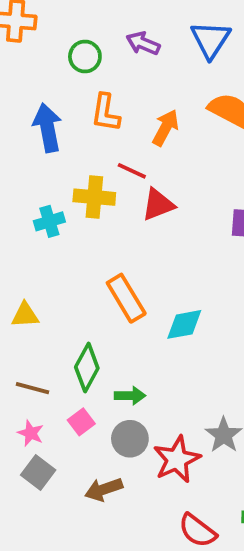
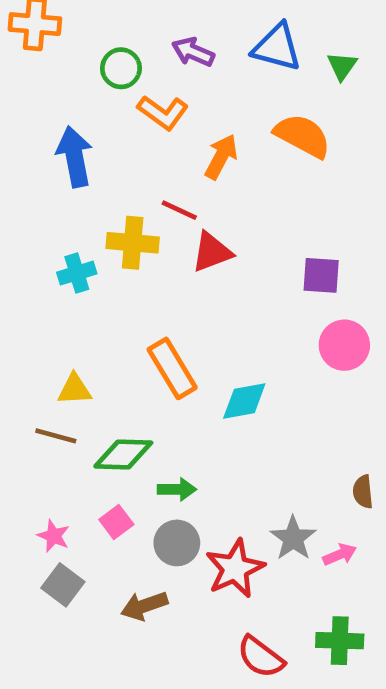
blue triangle: (210, 40) -> (277, 47), turned -48
orange L-shape: (106, 113) -> (163, 112), moved, turned -63
yellow triangle: (25, 315) -> (74, 389), moved
green diamond: (87, 368) -> (123, 455), turned 63
brown line: (32, 388) -> (56, 436), moved

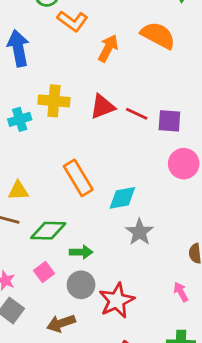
red line: (179, 210) -> (137, 114), moved
gray star: (293, 538) -> (139, 232), moved
pink arrow: (340, 555) -> (181, 292), turned -96

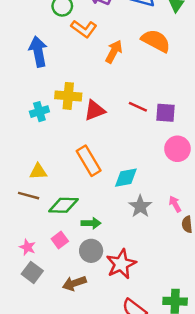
red triangle: (102, 107) -> (95, 110), moved
pink arrow: (181, 292) -> (175, 204), moved

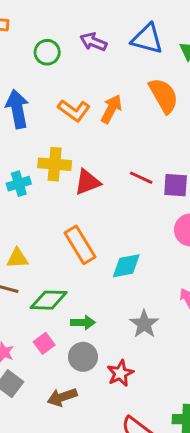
orange L-shape: (84, 29) -> (74, 110), moved
orange semicircle: (156, 41) -> (164, 96), turned 32
gray star: (140, 206) -> (144, 324), moved
red star: (121, 264) -> (120, 373), size x0.7

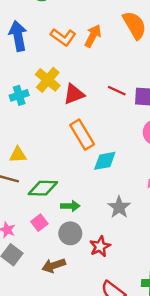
yellow cross: (55, 164) -> (48, 80), turned 35
orange rectangle: (80, 245) -> (82, 135), moved

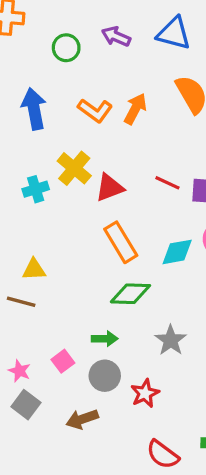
cyan diamond: (105, 161) -> (177, 252), moved
green diamond: (43, 188) -> (130, 294), moved

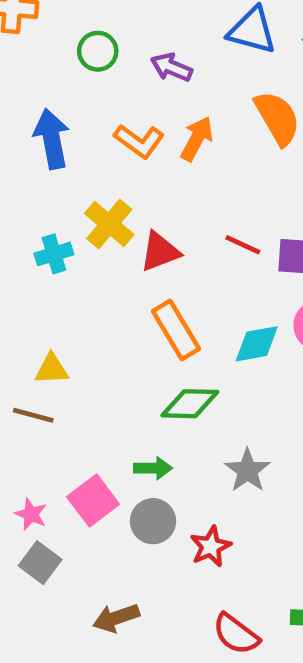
purple arrow: (116, 36) -> (171, 67), moved
pink square: (63, 361) -> (93, 500), size x1.5
brown arrow: (82, 419) -> (116, 618), moved

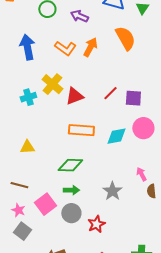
red line: (243, 245) -> (110, 93), turned -70
orange rectangle: (176, 330) -> (81, 130), turned -55
green diamond: (190, 404) -> (70, 165), moved
brown line: (33, 415) -> (19, 185), moved

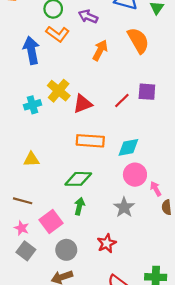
orange L-shape: (65, 48) -> (58, 34), moved
purple square: (133, 98) -> (147, 92), moved
pink circle: (143, 128) -> (135, 175), moved
green arrow: (71, 190) -> (79, 206), turned -77
gray circle: (71, 213) -> (66, 250), moved

